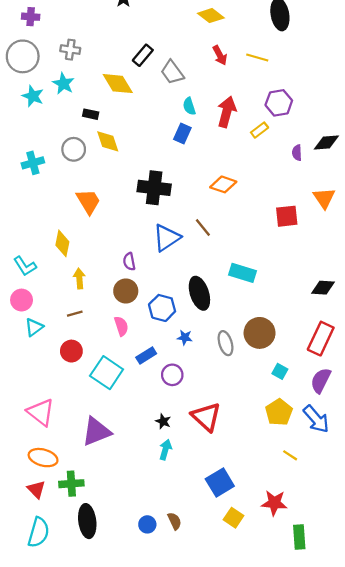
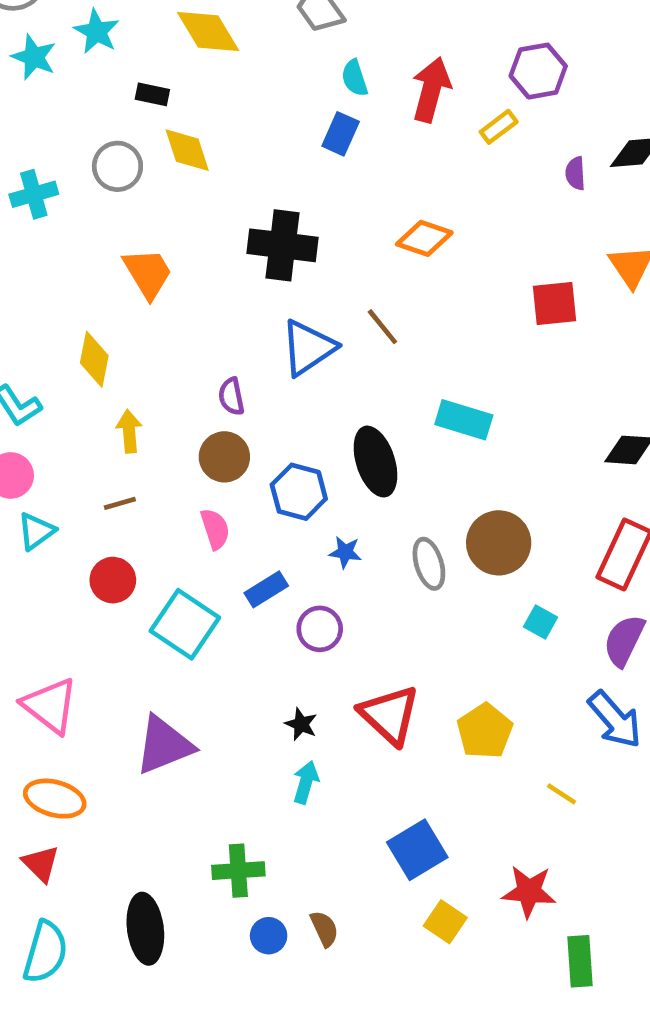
yellow pentagon: (279, 412) -> (485, 731), moved
green cross: (71, 484) -> (238, 871), moved

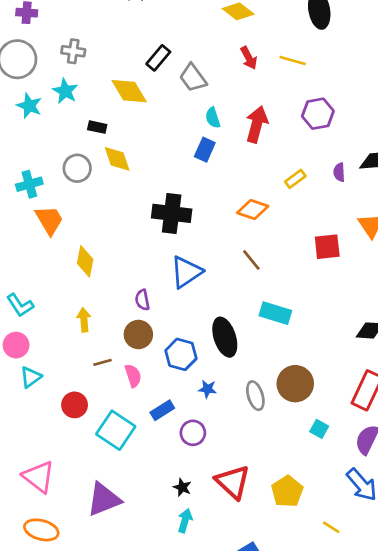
yellow rectangle: (499, 127) -> (295, 179), moved
orange trapezoid: (148, 273) -> (49, 220), moved
brown line: (382, 327) -> (251, 260), moved
yellow diamond: (94, 359) -> (85, 261), moved
brown line: (120, 503) -> (102, 362), moved

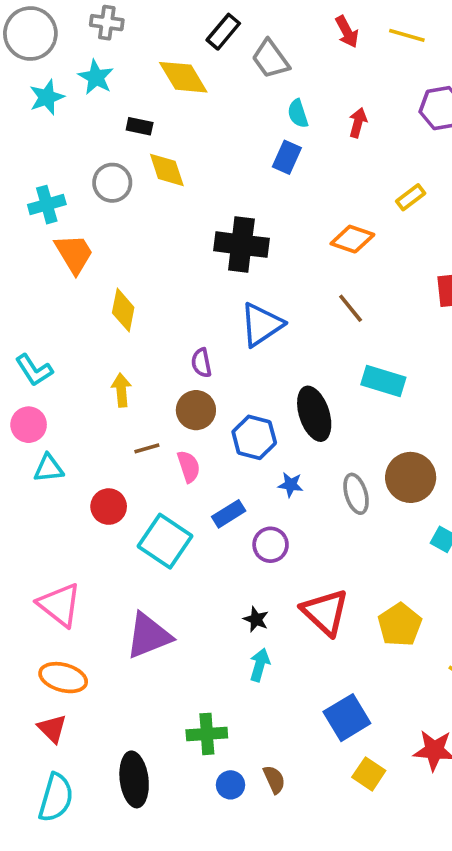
cyan star: (29, 106) -> (47, 97), turned 30
red arrow: (257, 124) -> (358, 123), size x0.6
cyan triangle: (31, 377) -> (49, 468), turned 30

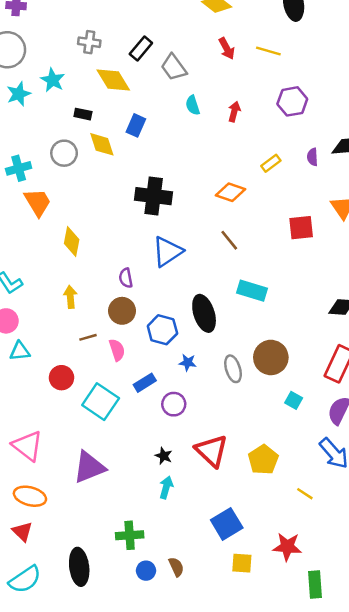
gray cross: (107, 23) -> (89, 42), moved
blue rectangle: (287, 157) -> (136, 125), moved
yellow square: (369, 774) -> (242, 563), turned -30
cyan semicircle: (56, 798) -> (25, 579), turned 40

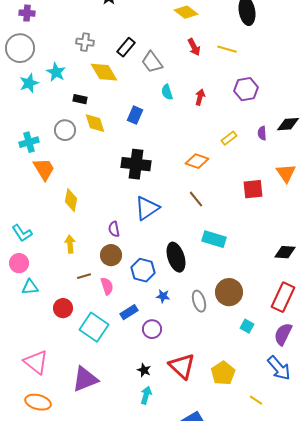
blue rectangle: (136, 125) -> (135, 115), moved

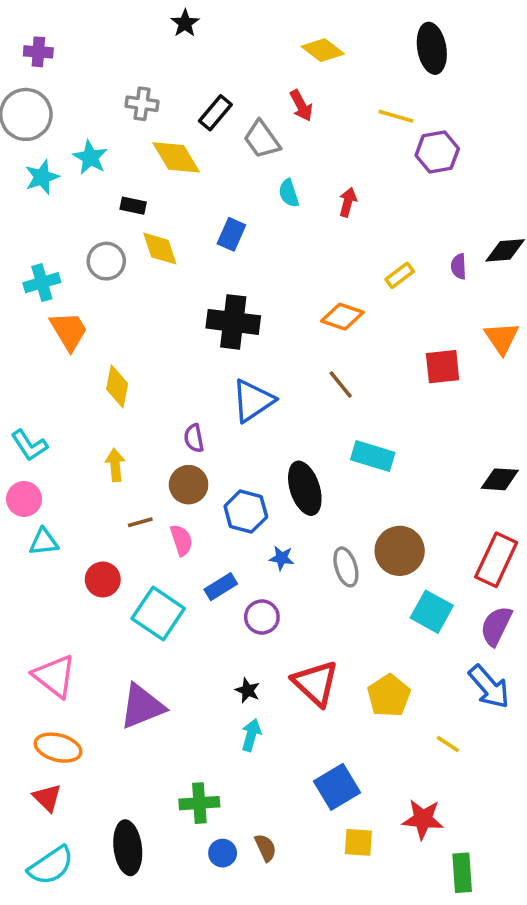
red arrow: (194, 47) -> (301, 106), moved
purple hexagon: (246, 89) -> (437, 152), moved
cyan square: (247, 326) -> (432, 612), size x1.6

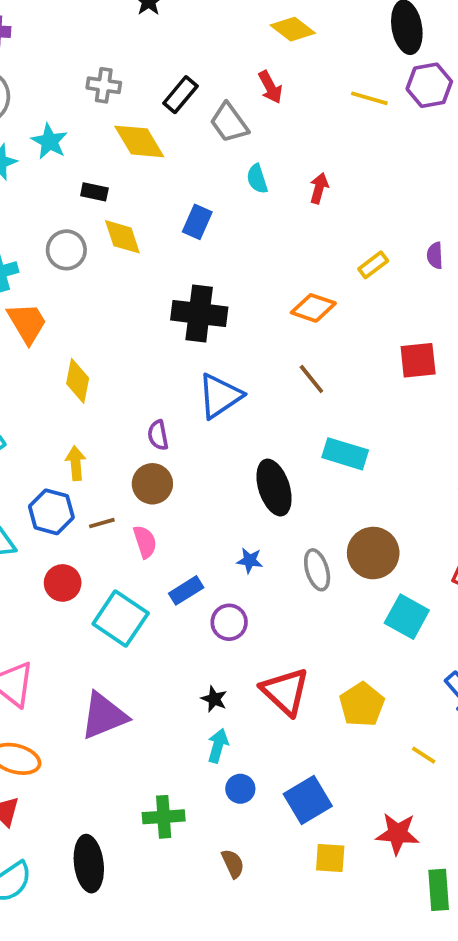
purple hexagon: (437, 152) -> (429, 85), moved
blue hexagon: (246, 512) -> (51, 512), moved
blue circle: (223, 853) -> (240, 789), moved

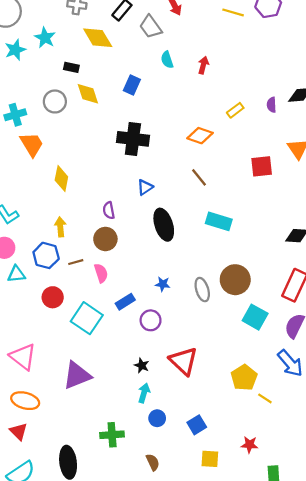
blue triangle: (220, 396) -> (145, 187), size x0.6
black ellipse: (274, 488) -> (164, 225), moved
yellow pentagon: (362, 705) -> (244, 378), moved
blue square: (308, 800) -> (197, 425), size x0.7
red star: (398, 834) -> (250, 445), size x0.7

